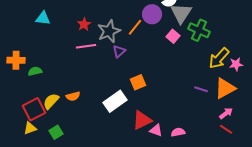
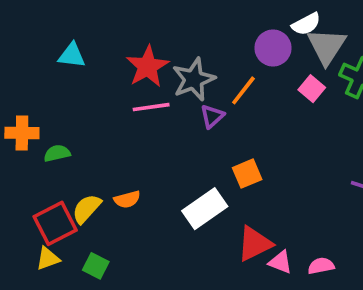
red star: (84, 24) -> (147, 66), size x1.6
orange line: (135, 27) -> (243, 90), moved
green square: (56, 132) -> (96, 266), turned -32

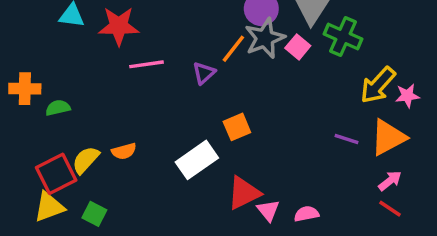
red star: (147, 66) -> (119, 26), moved, turned 30
gray star: (194, 79) -> (265, 38), moved
yellow triangle: (48, 258) -> (49, 207), size x1.4
pink triangle: (280, 262) -> (268, 210), turned 30

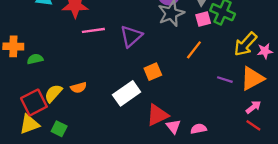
pink square: (298, 47) -> (203, 19), moved, turned 35
orange line: (233, 49) -> (194, 50), moved
purple triangle: (204, 73) -> (131, 36), size x1.5

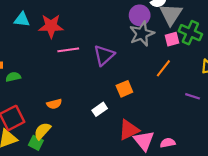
yellow semicircle: (53, 93) -> (42, 131), moved
white rectangle: (127, 93) -> (100, 109), size x0.6
pink triangle: (173, 126) -> (144, 141), size x1.5

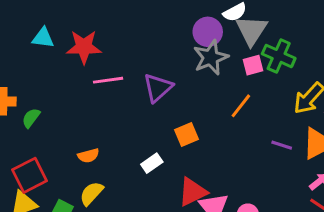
green semicircle: (13, 77) -> (31, 118), turned -40
yellow semicircle: (42, 131) -> (91, 193), moved

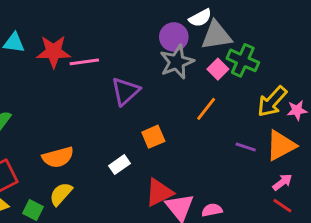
gray triangle: (251, 30) -> (216, 35), turned 48
pink square: (253, 65) -> (218, 69), turned -30
pink line: (108, 80) -> (84, 62), moved
orange semicircle: (88, 156) -> (58, 157), size x1.5

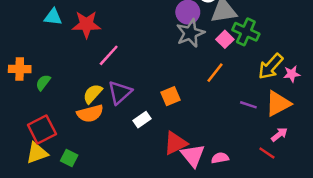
pink line: (84, 62) -> (109, 55), moved, turned -40
purple triangle: (125, 91) -> (120, 92), moved
yellow semicircle: (61, 194) -> (93, 94), moved
red line: (282, 206) -> (267, 153), moved

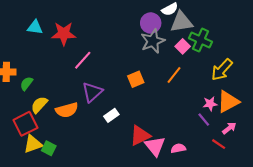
pink star: (292, 74) -> (210, 104), moved
yellow semicircle: (93, 94) -> (39, 105), moved
orange square: (170, 96) -> (136, 79), moved
purple line: (248, 105) -> (204, 120), moved, turned 32
yellow triangle: (37, 153) -> (33, 144), moved

